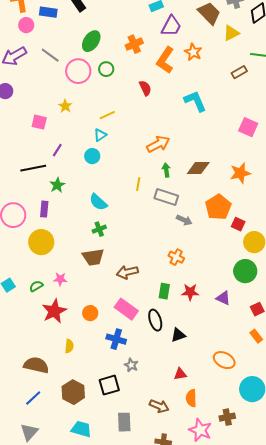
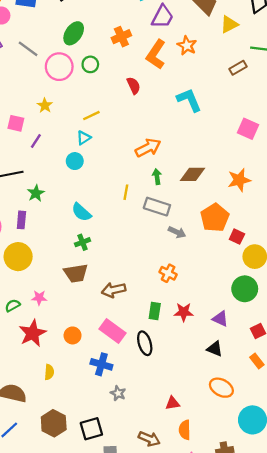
purple line: (57, 150) -> (36, 141), moved
black triangle: (178, 335) -> (215, 349), moved, turned 42
black square: (109, 385) -> (91, 429), moved

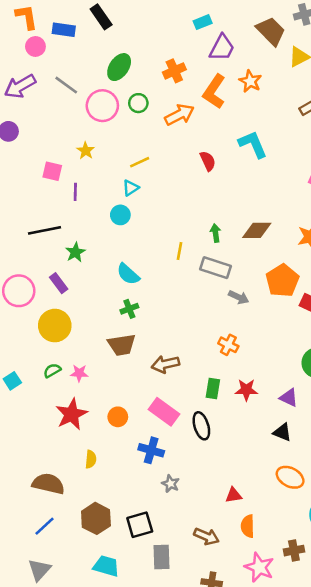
red semicircle: (134, 86) -> (208, 161), moved
purple line: (36, 141) -> (75, 192), turned -32
orange arrow: (148, 148) -> (179, 115), moved
purple rectangle: (21, 220) -> (59, 283), turned -42
green semicircle: (13, 305) -> (52, 371), moved

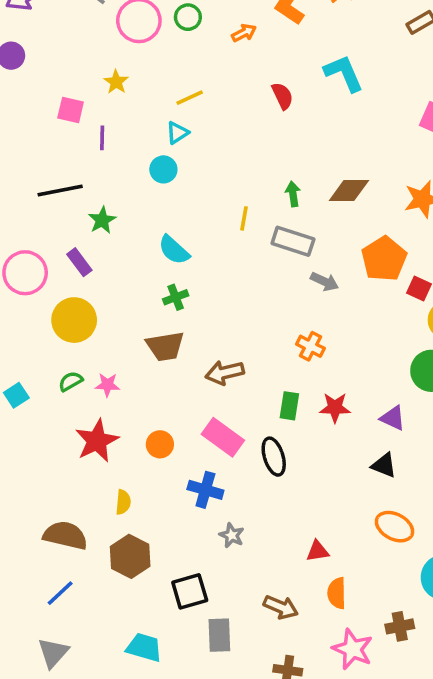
orange arrow: (179, 115) -> (244, 33), size x0.6
brown hexagon: (96, 518) -> (130, 556), moved

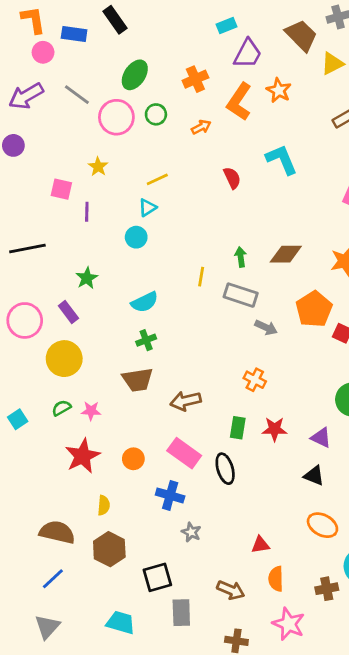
black line: (60, 190) -> (27, 248), moved
cyan semicircle: (174, 250) -> (145, 302), turned -68
brown cross: (400, 626) -> (327, 589), moved

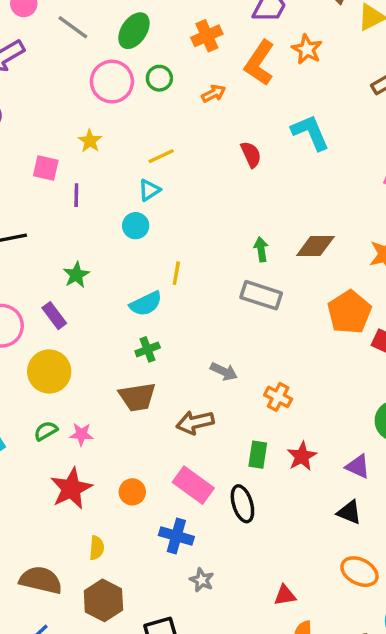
gray line: (77, 95) -> (73, 27), moved
yellow line: (201, 277) -> (176, 273), moved
gray arrow: (266, 328) -> (224, 371), moved
red star: (275, 429) -> (302, 456), turned -30

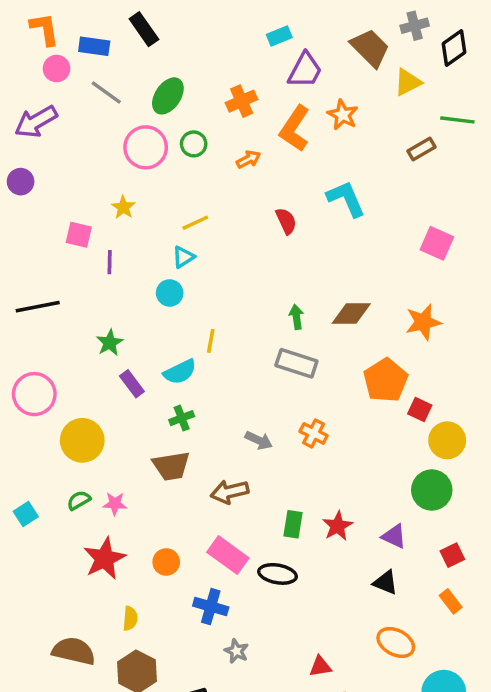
purple rectangle: (54, 316) -> (132, 384), moved
orange cross: (278, 397) -> (314, 433), moved
black ellipse: (242, 504) -> (278, 574), turned -63

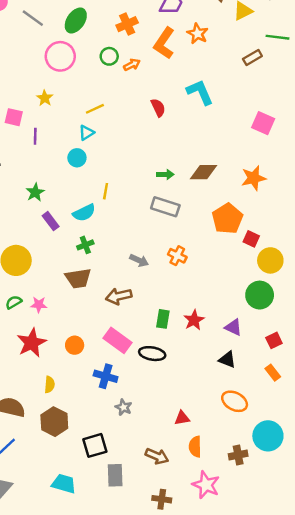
green circle: (194, 144) -> (109, 56), moved
green arrow: (296, 317) -> (165, 174), turned 98

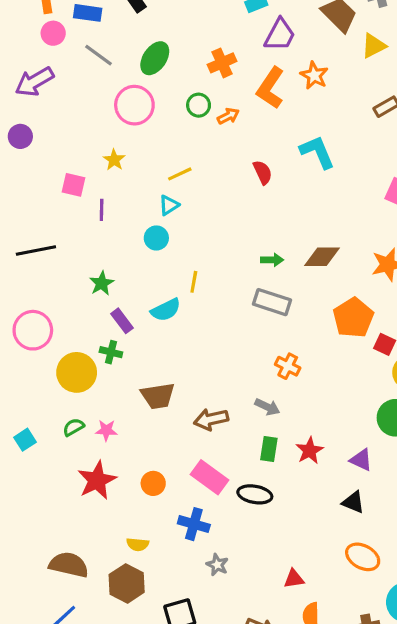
green cross: (85, 245) -> (111, 352), moved, turned 35
gray arrow: (139, 260) -> (267, 407), moved
yellow semicircle: (50, 385) -> (138, 544), moved, turned 91

